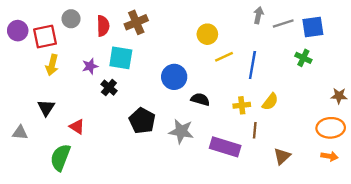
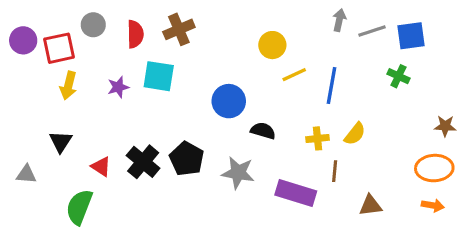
black cross: (109, 88) -> (143, 162), moved, size x1.5
brown triangle: (282, 156) -> (370, 205), turned 36

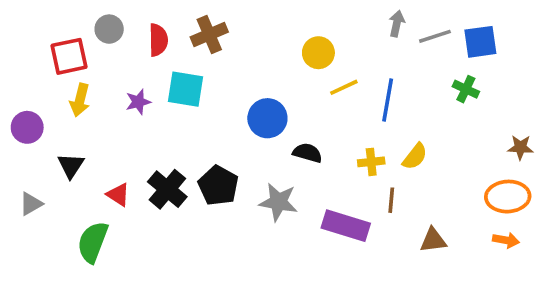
purple circle: (23, 40) -> (27, 127), moved
gray triangle: (26, 174) -> (31, 204), turned -35

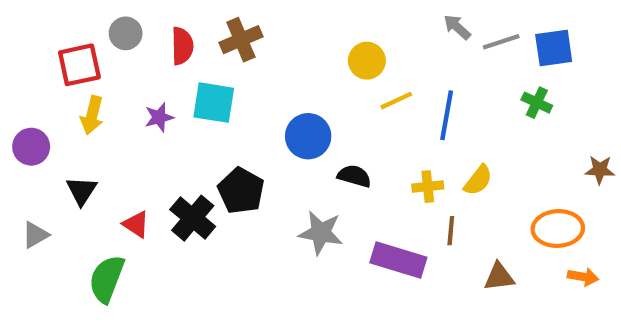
gray arrow: (397, 24) -> (457, 27), turned -60
black pentagon: (218, 186) -> (241, 191), moved
orange ellipse: (508, 197) -> (558, 229), moved

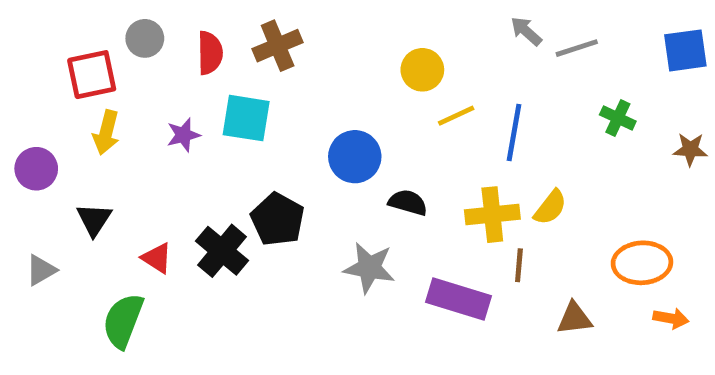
blue square: (554, 48) -> (685, 50), moved
brown star: (600, 170) -> (690, 149), moved
yellow cross: (428, 187) -> (492, 215), size x1.5

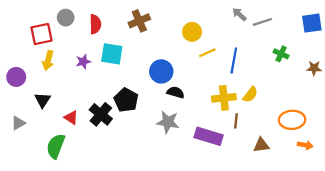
brown cross: (278, 46) -> (139, 21), moved
black semicircle: (408, 203) -> (176, 92), moved

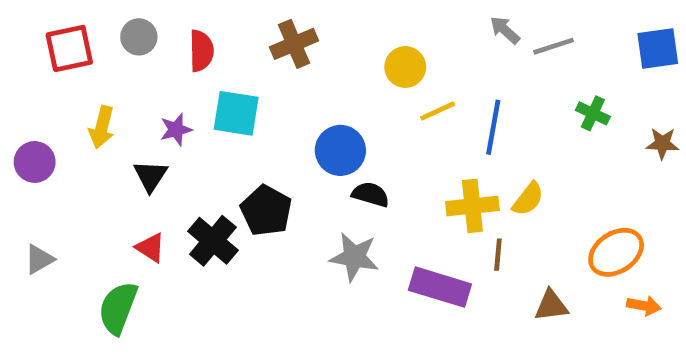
red square: (41, 34) -> (69, 48), moved
black triangle: (43, 100) -> (150, 176), moved
orange ellipse: (292, 120) -> (616, 252), turned -30

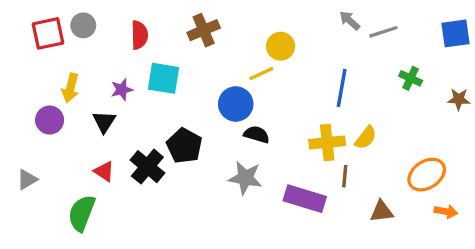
gray circle: (139, 37) -> (83, 25), moved
yellow line: (438, 111) -> (261, 74), moved
purple circle: (35, 162) -> (50, 120), moved

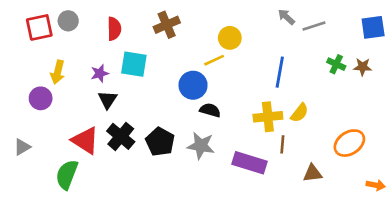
brown star: (459, 99) -> (363, 67), moved
black triangle: (104, 122) -> (108, 100), moved
black pentagon: (184, 146) -> (160, 142), moved
red triangle: (104, 171) -> (85, 140), size x1.6
orange arrow: (446, 211) -> (376, 185), moved

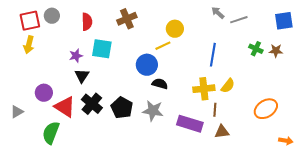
yellow arrow: (58, 72) -> (29, 45), moved
purple circle: (41, 98) -> (44, 93), moved
brown triangle: (313, 173) -> (222, 132), moved

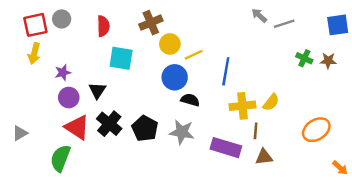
yellow circle: (175, 29) -> (170, 44), moved
blue line: (213, 55) -> (226, 71), moved
purple star: (76, 56) -> (63, 73), moved
purple circle: (44, 93) -> (69, 98), moved
orange arrow: (286, 141) -> (340, 168), turned 32

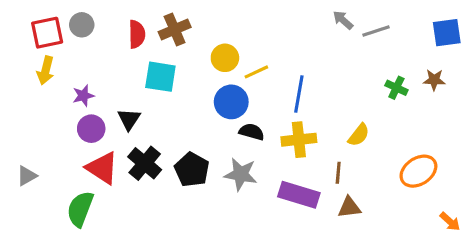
brown cross: (151, 23) -> (175, 30), moved
green cross: (304, 58) -> (396, 88), moved
yellow cross: (242, 106) -> (299, 140), moved

